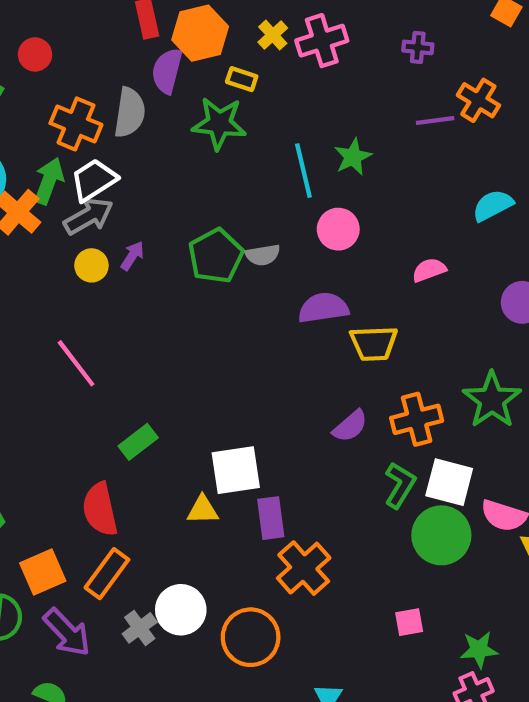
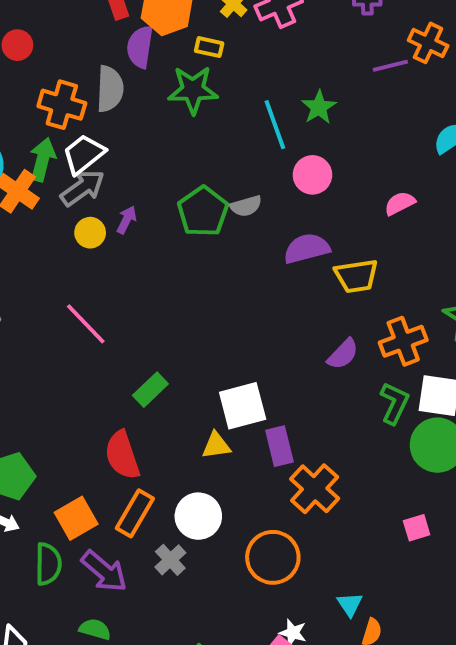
white circle: (181, 610) -> (198, 516), moved

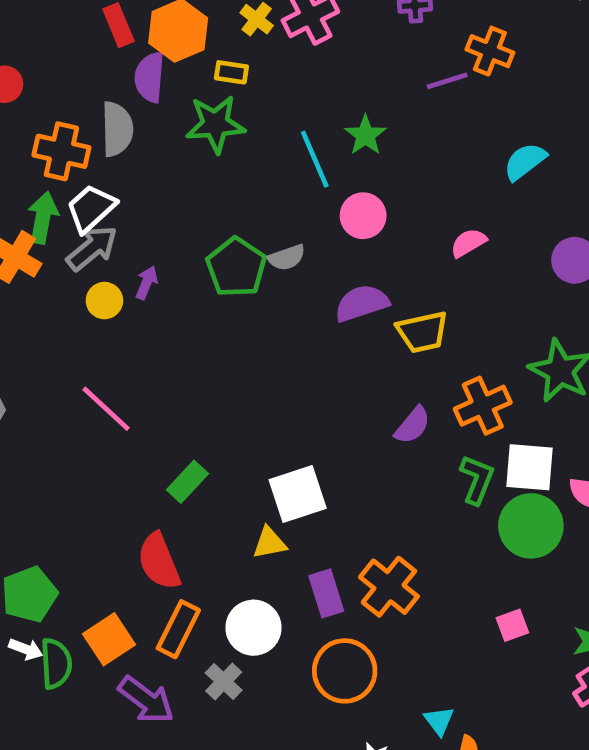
purple rectangle: (279, 446) -> (326, 593), moved
green semicircle: (48, 564) -> (56, 664), moved

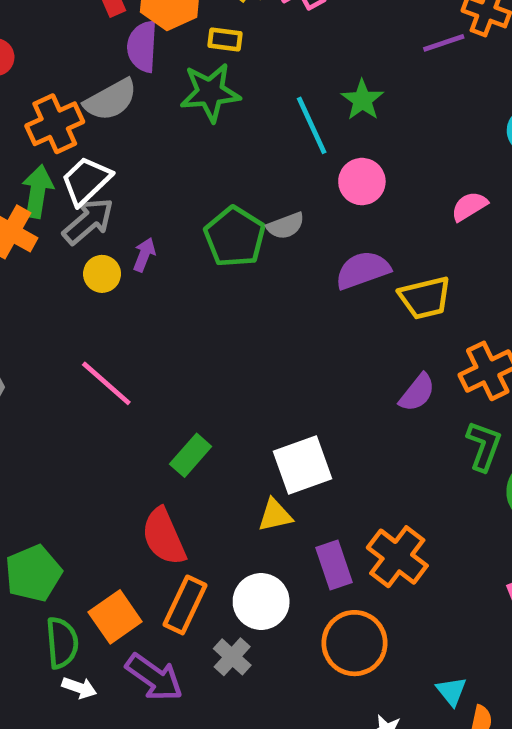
gray semicircle: (117, 129) -> (111, 100), turned 64
orange cross: (61, 151) -> (55, 124), turned -36
white arrow: (26, 649) -> (79, 688), moved

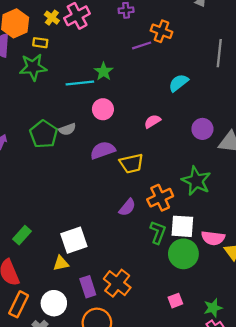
cyan line: (312, 125) -> (80, 83), turned -72

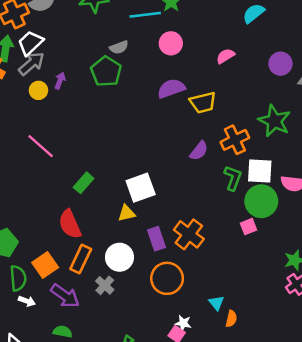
gray semicircle: (67, 129) -> (119, 47), moved
pink square: (175, 301) -> (249, 227), moved

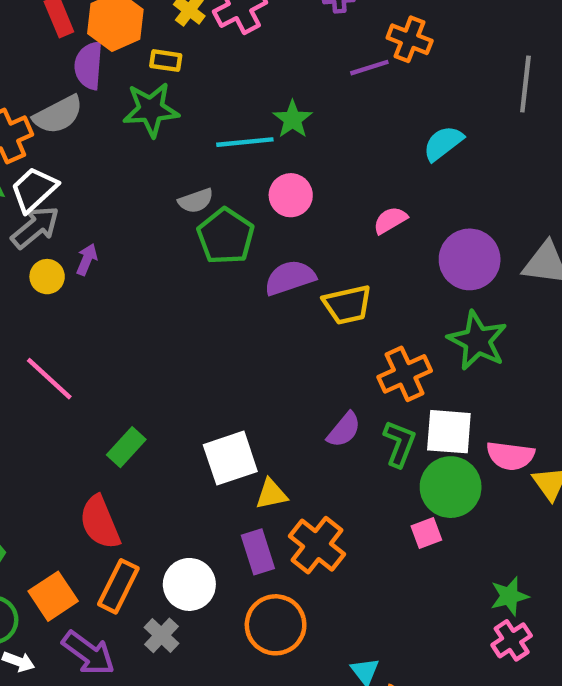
purple circle: (280, 64) -> (470, 259), moved, size x1.4
green pentagon: (106, 71) -> (226, 236), moved
purple semicircle: (199, 151) -> (344, 430), moved
yellow triangle: (127, 213) -> (271, 494), moved

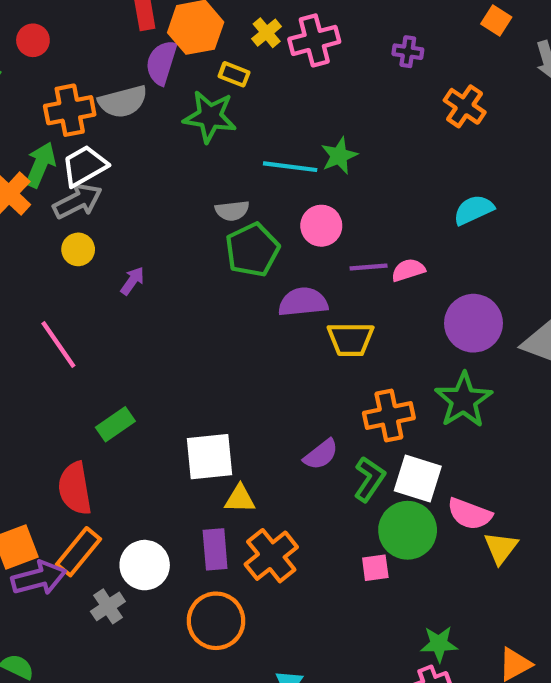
purple line: (369, 68) -> (369, 267), moved
purple arrow: (87, 259) -> (132, 281), moved
purple arrow: (88, 653) -> (39, 578), moved, turned -64

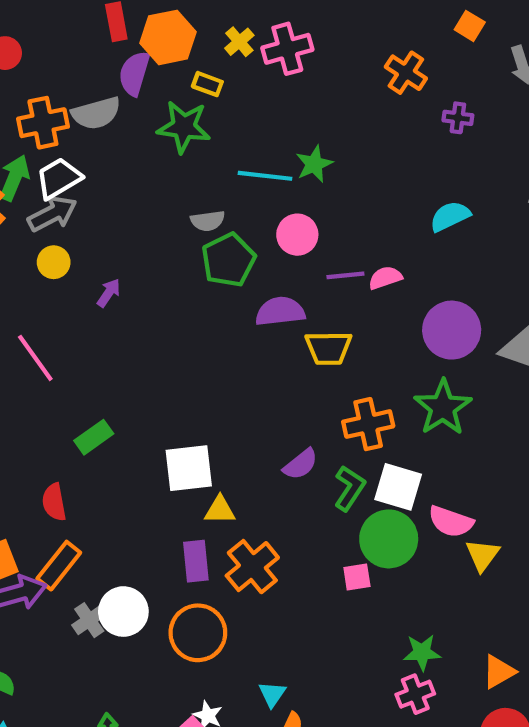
purple cross: (408, 52) -> (458, 118), moved
orange cross: (465, 106) -> (406, 73), moved
red semicircle: (75, 488) -> (54, 502), size x0.7
white circle: (145, 565) -> (123, 612), moved

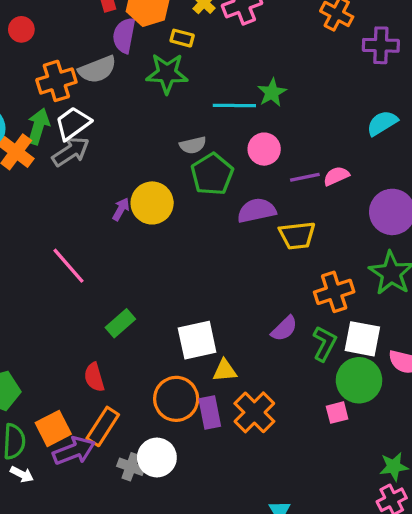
purple cross: (458, 118) -> (381, 45), size x1.5
yellow circle: (54, 262) -> (152, 203), moved, size x1.6
gray cross: (89, 620) -> (131, 467), turned -30
orange circle: (198, 633) -> (176, 399), moved

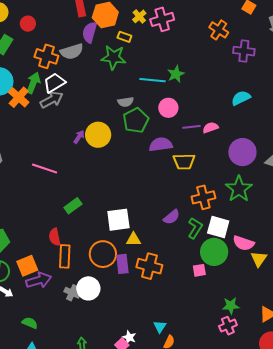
orange cross: (56, 81) -> (46, 56), turned 30
pink line: (68, 266) -> (45, 168), turned -35
orange cross: (254, 412) -> (149, 266), turned -35
orange rectangle: (103, 426) -> (65, 256), moved, turned -35

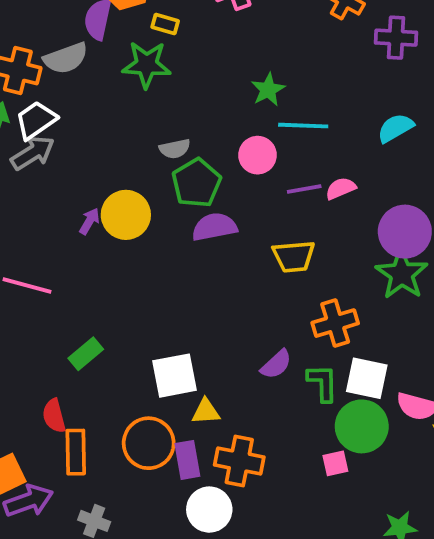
cyan line: (153, 80) -> (303, 126), moved
purple semicircle: (161, 144) -> (214, 227), moved
green star: (239, 189) -> (402, 274), moved
green L-shape: (195, 228) -> (323, 383), turned -30
white circle: (88, 288) -> (209, 510), moved

